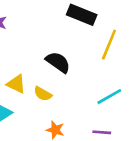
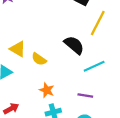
black semicircle: (58, 62) -> (74, 45), moved

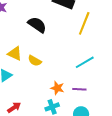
black semicircle: (74, 45) -> (37, 25), moved
orange star: (47, 90) -> (57, 88), moved

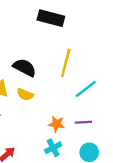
yellow line: (84, 23) -> (66, 63), moved
black semicircle: (37, 25) -> (25, 68), moved

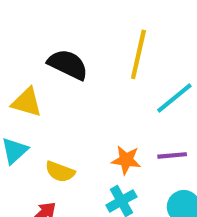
yellow semicircle: (25, 94) -> (60, 172), moved

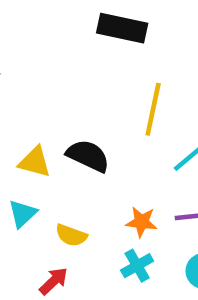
black semicircle: (68, 65) -> (88, 156), moved

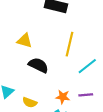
yellow triangle: (35, 162) -> (25, 41), moved

